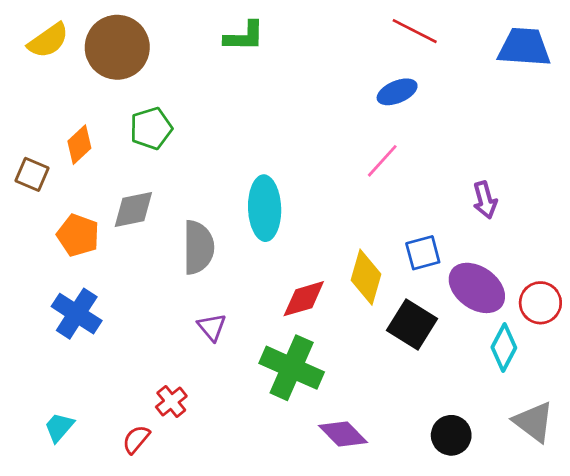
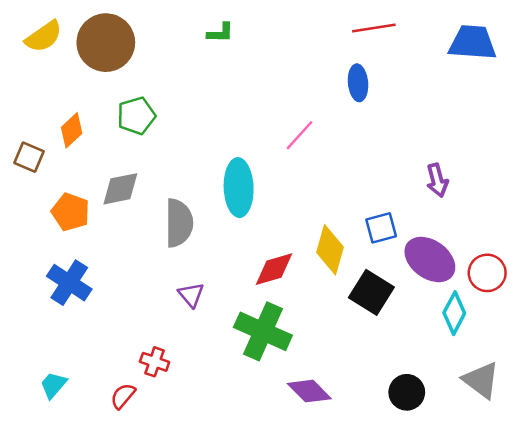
red line: (415, 31) -> (374, 28), turned -36
green L-shape: (244, 36) -> (220, 33), size x0.7
blue ellipse: (397, 92) -> (358, 83), turned -72
pink line: (382, 161) -> (300, 135), moved
red cross: (171, 401) -> (155, 362), turned -32

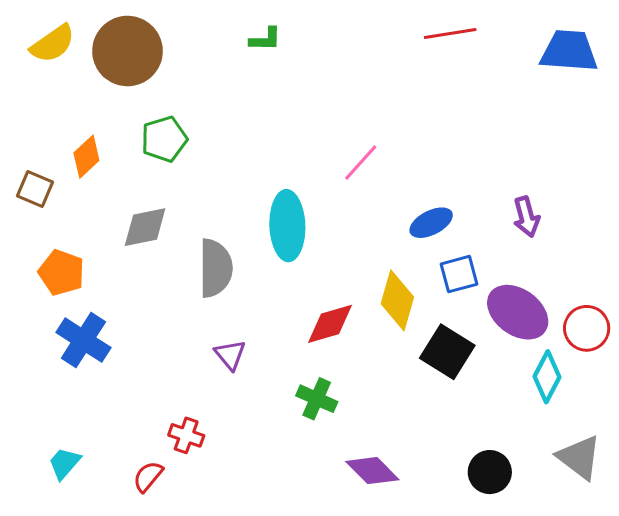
blue ellipse: (358, 83) -> (431, 223), moved, turned 68
orange pentagon: (70, 212) -> (61, 273), moved
green cross: (263, 331) -> (317, 399), size x0.6

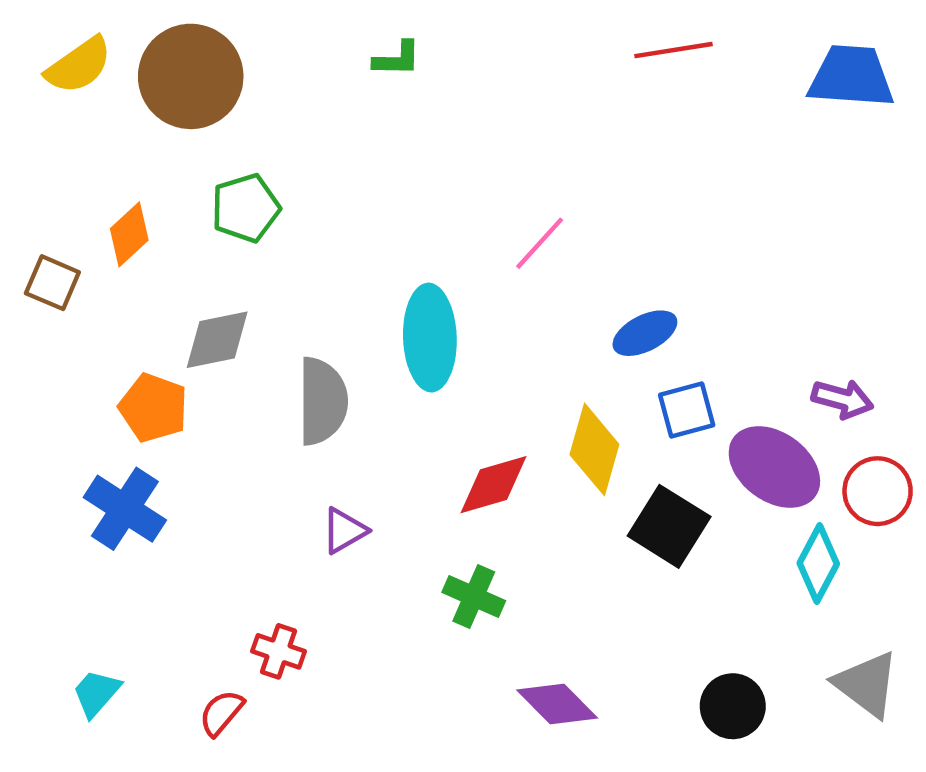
purple arrow: (526, 217) -> (842, 399), moved, turned -60
orange pentagon: (61, 273) -> (153, 408), moved
purple triangle: (230, 355) -> (344, 531), turned 40

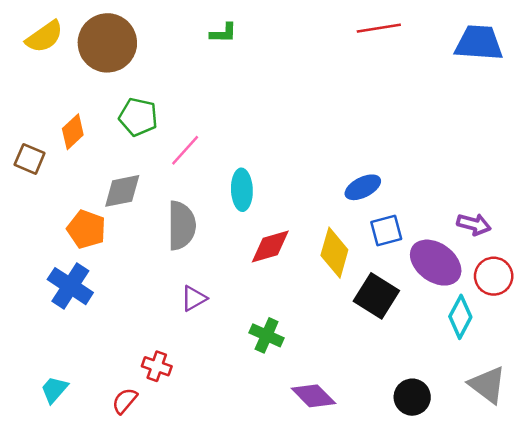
green pentagon: (246, 208) -> (138, 117), turned 30
pink line: (540, 243) -> (185, 150), moved
cyan ellipse: (430, 338) -> (242, 190), size x0.7
red diamond: (494, 485) -> (270, 247), moved

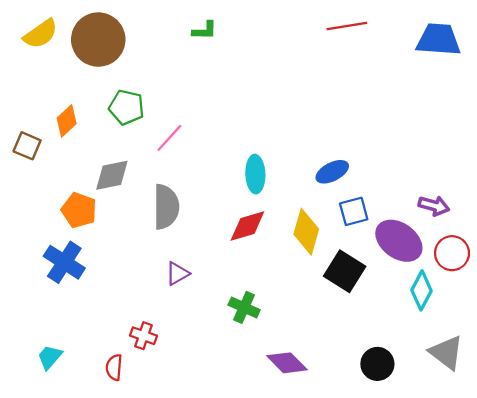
cyan ellipse: (242, 190) -> (255, 174), moved
red semicircle: (125, 401) -> (114, 367), turned -35

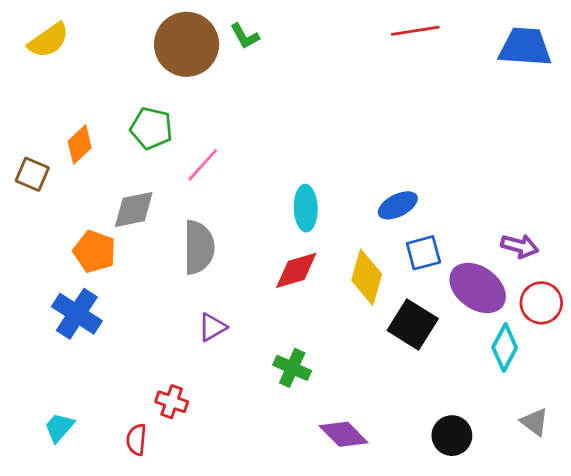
green L-shape: (204, 31) -> (245, 36), turned 60
brown circle: (98, 40) -> (187, 44), moved
gray triangle: (446, 353) -> (534, 422), size x0.7

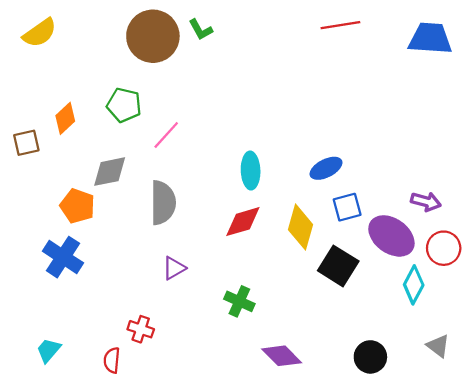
brown square: (32, 174) -> (26, 143), turned -36

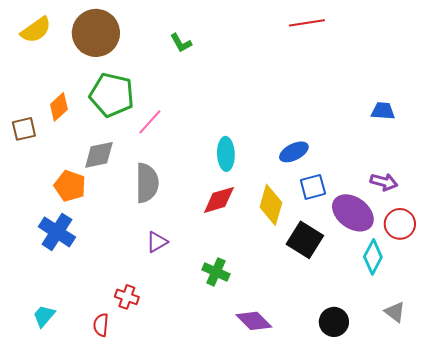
green L-shape: (201, 30) -> (181, 43), moved
brown circle: (153, 36) -> (96, 33), moved
blue trapezoid: (430, 38) -> (383, 111), moved, size x0.6
green pentagon: (124, 105) -> (112, 95), size x1.4

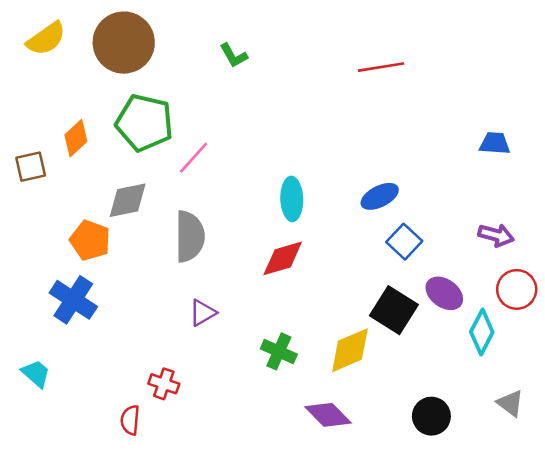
red line: (307, 23) -> (381, 67), moved
blue square: (313, 187) -> (404, 242), turned -32
yellow diamond: (271, 205) -> (350, 350), moved, turned 51
purple ellipse: (353, 213) -> (444, 293), moved, size x0.7
cyan trapezoid: (44, 316) -> (36, 373), moved, turned 90

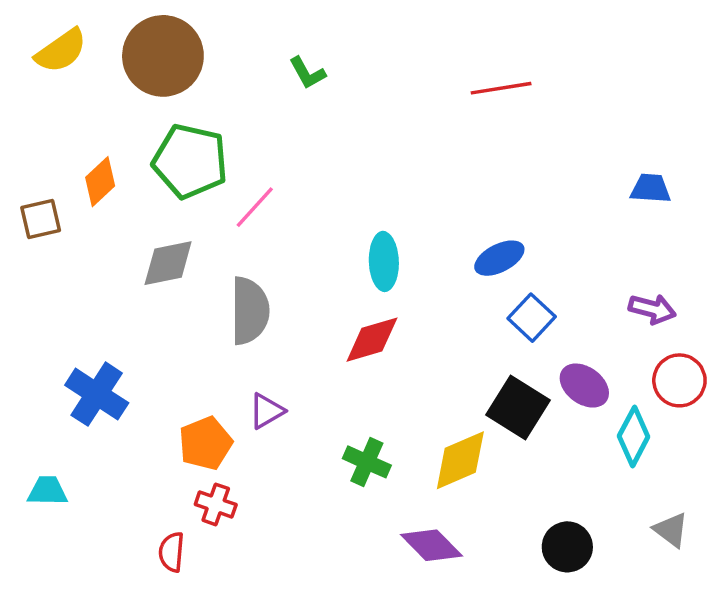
orange pentagon: (90, 240) -> (205, 443), moved, turned 30
cyan trapezoid: (36, 373) -> (47, 491), turned -40

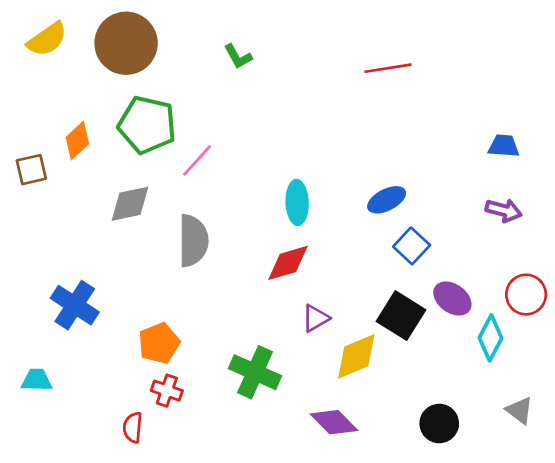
purple arrow: (652, 309) -> (504, 210), moved
purple triangle: (267, 411) -> (316, 318), moved
green cross: (367, 462) -> (255, 372), moved, size x1.4

